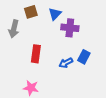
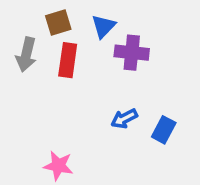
red rectangle: (36, 54) -> (68, 60), moved
blue rectangle: (84, 57) -> (164, 130), moved

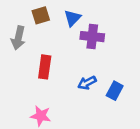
red rectangle: (68, 60) -> (45, 67), moved

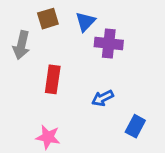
blue rectangle: (115, 91) -> (135, 126), moved

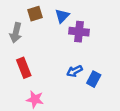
red rectangle: (53, 79) -> (24, 68), moved, turned -30
blue rectangle: (135, 126) -> (94, 79), moved

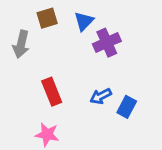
purple cross: (79, 32) -> (107, 43), turned -30
red rectangle: (24, 68) -> (52, 92), moved

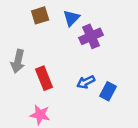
gray arrow: (21, 44) -> (18, 61), moved

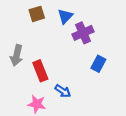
blue arrow: (86, 82) -> (63, 91), moved, turned -119
blue rectangle: (108, 91) -> (98, 64), moved

